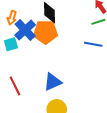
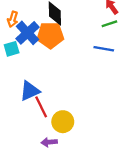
blue triangle: (53, 82) -> (30, 91), moved
red line: (15, 86) -> (41, 107), moved

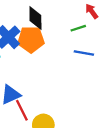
green line: (109, 24) -> (78, 28), moved

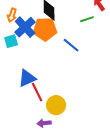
blue line: (84, 53) -> (71, 45), moved, turned 30

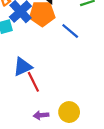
yellow circle: (56, 105) -> (69, 112), moved

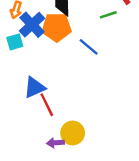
yellow circle: (69, 112) -> (73, 133), moved

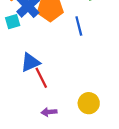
blue line: (89, 47) -> (79, 26), turned 36
yellow circle: (73, 133) -> (89, 103), moved

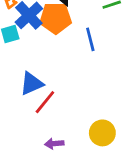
red line: (41, 78) -> (45, 102), turned 65

